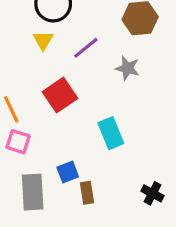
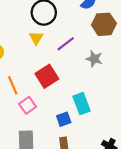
pink square: (18, 142) -> (28, 105), moved, turned 35
blue square: (68, 172) -> (64, 119), moved

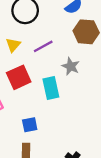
yellow triangle: (36, 38) -> (13, 45), moved
cyan rectangle: (81, 104) -> (51, 88), moved

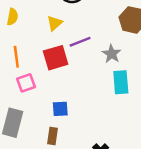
purple line: (43, 46) -> (80, 42), moved
cyan rectangle: (51, 88) -> (121, 82), moved

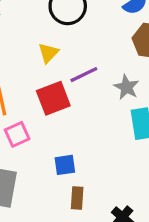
brown rectangle: (52, 136) -> (77, 198), moved

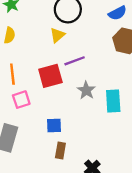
yellow triangle: (48, 53) -> (57, 35), moved
gray star: (126, 87) -> (86, 90), moved

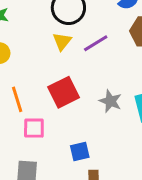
purple line: (75, 61) -> (96, 43), moved
pink square: (21, 100) -> (34, 128), turned 30

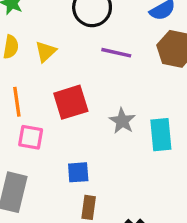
yellow triangle: (62, 41) -> (46, 52), moved
purple line: (96, 43) -> (116, 53), turned 35

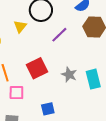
yellow triangle: (46, 52) -> (20, 26), moved
purple line: (116, 53) -> (59, 35), turned -48

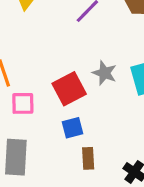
red square: (37, 68) -> (69, 89), moved

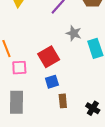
gray star: (104, 73) -> (74, 33), moved

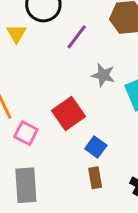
pink square: (19, 68) -> (26, 133), turned 35
blue square: (52, 82) -> (96, 147), moved, turned -32

